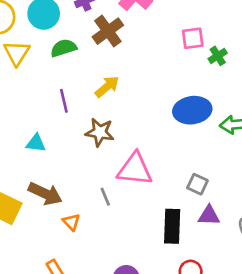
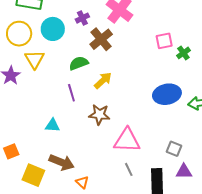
green semicircle: (64, 48) -> (79, 63), moved
gray line: (105, 197) -> (129, 169), moved

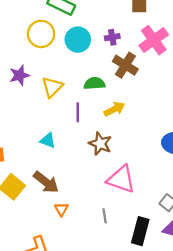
brown cross: (101, 39) -> (125, 65), turned -35
yellow triangle: (34, 59) -> (52, 87), moved
gray line: (129, 169) -> (105, 216), moved

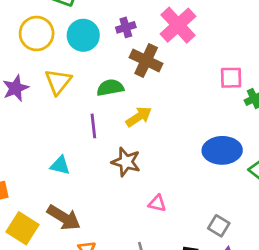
yellow triangle: (52, 87) -> (58, 82), moved
pink triangle: (121, 179) -> (157, 203), size x0.5

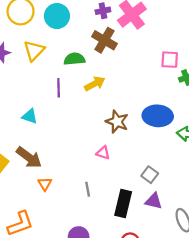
purple cross: (126, 27) -> (103, 11), moved
brown star: (126, 162) -> (117, 122), moved

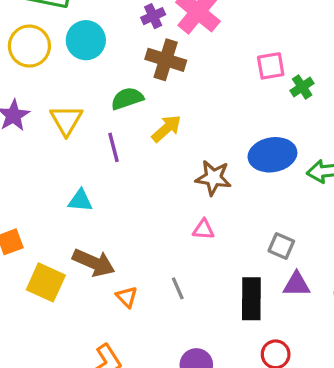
yellow triangle: (34, 51) -> (66, 120), moved
gray line: (88, 189) -> (178, 288), moved

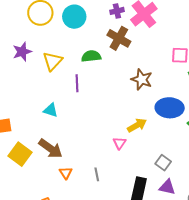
yellow arrow: (166, 129) -> (137, 125), moved
brown star: (213, 178) -> (142, 79), moved
pink triangle: (203, 229) -> (119, 143), turned 48

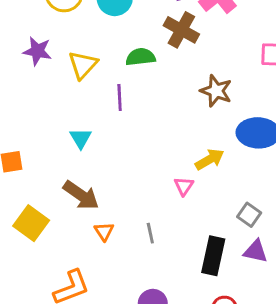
purple star: (22, 52) -> (37, 51), turned 30
cyan triangle: (51, 110) -> (81, 138), turned 42
yellow square: (20, 154) -> (31, 223), moved

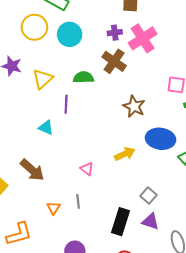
cyan triangle: (81, 138) -> (46, 128), moved, turned -42
pink triangle: (184, 186) -> (87, 169), moved, turned -32
orange triangle: (104, 231) -> (53, 208), moved

